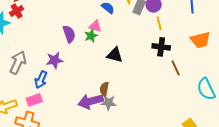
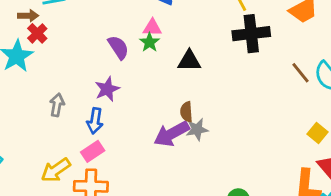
black cross: (161, 47) -> (251, 34), size x1.4
gray arrow: (18, 63) -> (57, 105), size x0.7
brown line: (176, 68) -> (300, 73), moved

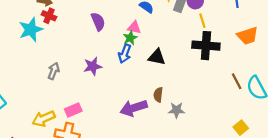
red cross: (37, 33) -> (49, 16), turned -32
purple semicircle: (118, 47) -> (98, 22), moved
brown semicircle: (186, 112) -> (158, 95), moved
blue arrow: (95, 121) -> (125, 54), moved
gray star: (197, 129) -> (176, 110), moved

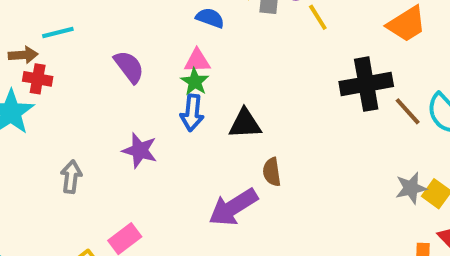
black cross: (206, 46) -> (366, 84), moved
black triangle: (157, 57) -> (245, 124), moved
purple star: (93, 66) -> (140, 150), turned -30
gray star: (176, 110) -> (411, 188), moved

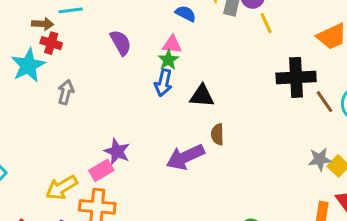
purple star: (140, 150) -> (117, 151), moved
gray arrow: (71, 177) -> (66, 92), moved

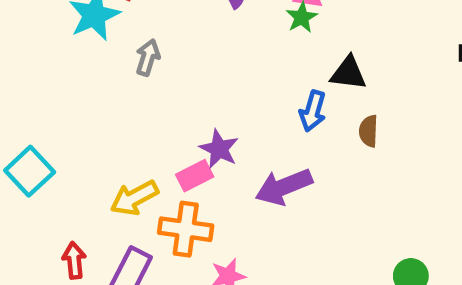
blue arrow: (163, 83) -> (313, 111), moved
purple arrow: (185, 157) -> (284, 187), moved

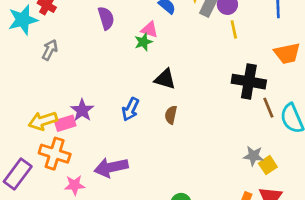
blue arrow: (313, 111) -> (130, 109), moved
purple arrow: (284, 187) -> (111, 167), moved
yellow arrow: (134, 198) -> (43, 121), moved

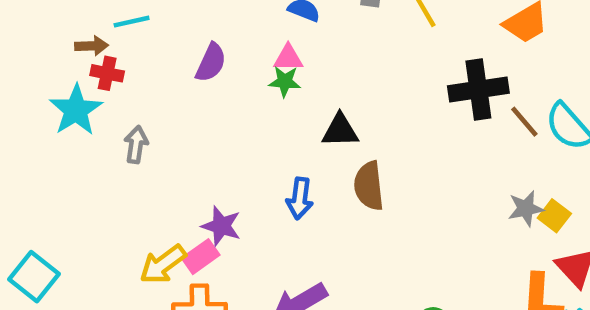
purple semicircle: (106, 18) -> (211, 63), turned 60
green star: (143, 42) -> (285, 81), turned -30
brown semicircle: (171, 115) -> (369, 186), size x1.5

